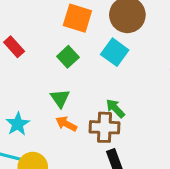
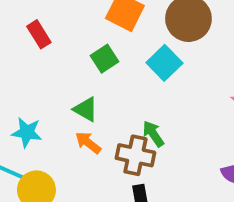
green triangle: (60, 98) -> (86, 109), turned -35
cyan star: (18, 124) -> (27, 132), turned 30

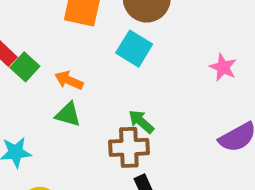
green square: (105, 59) -> (25, 67), moved
orange arrow: (88, 143) -> (69, 80), moved

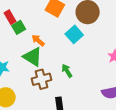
green triangle: (68, 114) -> (33, 57), size x1.5
brown cross: (129, 147) -> (41, 79), moved, turned -30

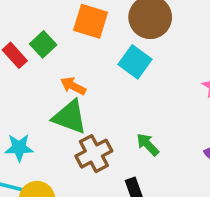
green square: (19, 27) -> (43, 44), moved
green arrow: (67, 71) -> (148, 145), moved

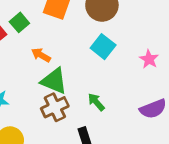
cyan square: (135, 62) -> (103, 47), moved
green triangle: (70, 117) -> (54, 81), moved

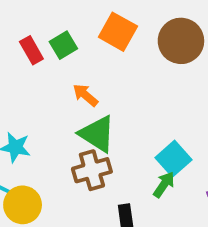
cyan square: (103, 47) -> (173, 159), moved
green arrow: (96, 102) -> (164, 185), moved, turned 66

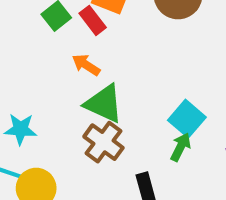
red rectangle: (31, 50) -> (93, 20), moved
brown cross: (92, 170) -> (103, 142), turned -30

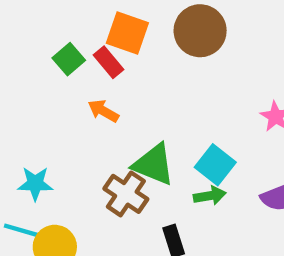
green triangle: (104, 104) -> (154, 164), moved
green arrow: (180, 147) -> (210, 196), turned 56

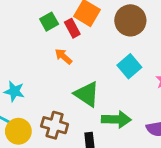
cyan square: (215, 165) -> (129, 66), moved
brown cross: (126, 194) -> (55, 125), moved, turned -30
green arrow: (210, 196) -> (116, 119), size x1.5

